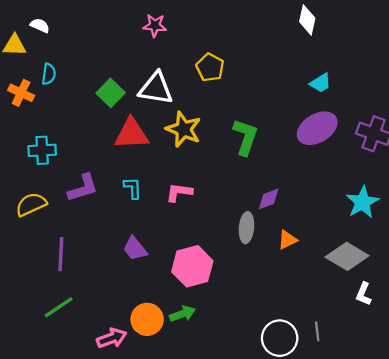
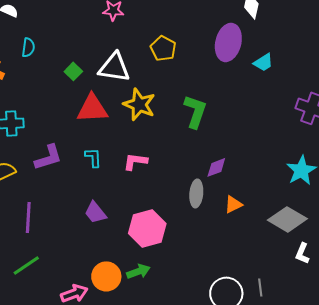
cyan semicircle: (49, 74) -> (28, 47), moved
green square: (111, 93) -> (73, 71), size x0.7
purple ellipse: (317, 128) -> (228, 42), moved, turned -45

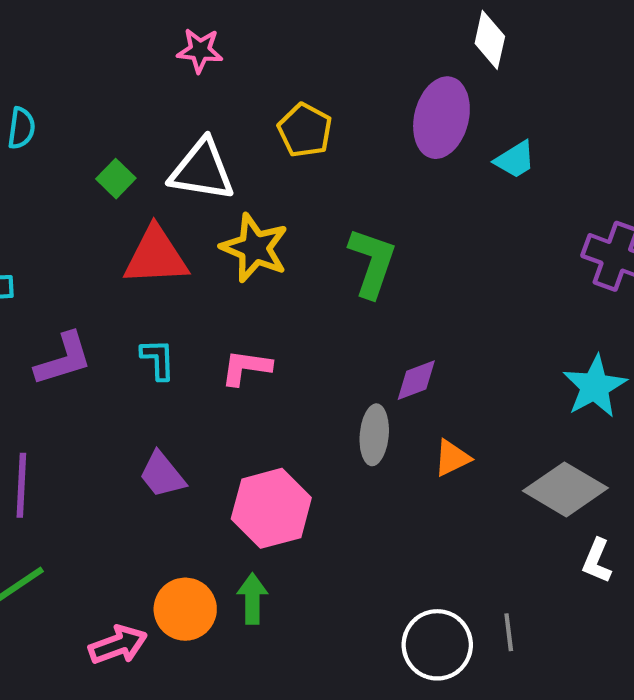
green arrow: (138, 271) -> (252, 599), turned -70

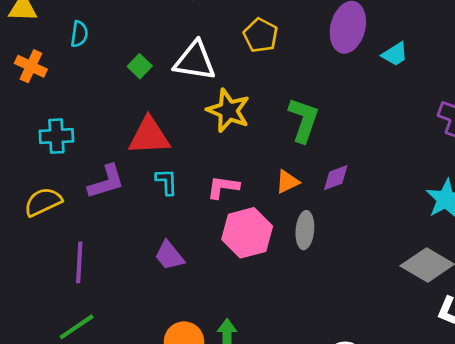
red triangle: (156, 256) -> (149, 136), moved
purple diamond: (416, 380) -> (336, 178), moved
orange triangle: (452, 458) -> (287, 182), moved
pink hexagon: (271, 508) -> (247, 233), moved

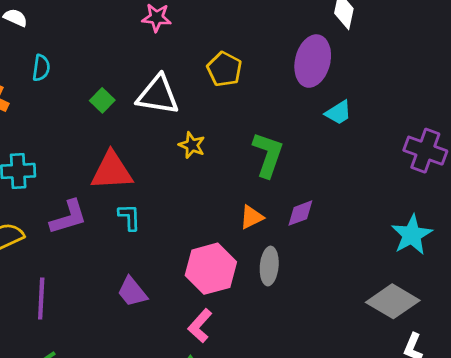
cyan trapezoid: (395, 54) -> (338, 113), moved
yellow star: (228, 111) -> (192, 145), size x0.6
pink L-shape: (223, 187) -> (200, 326), moved, turned -56

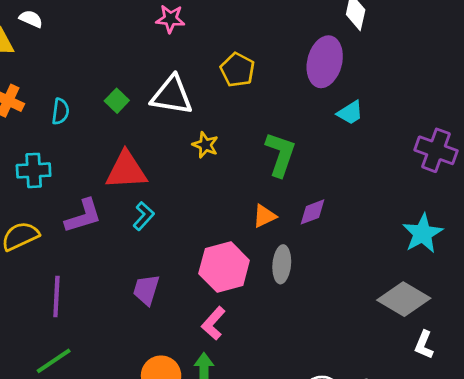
cyan semicircle: (41, 68) -> (60, 111), moved
cyan L-shape: (129, 217) -> (144, 216), turned 44
purple trapezoid: (132, 292) -> (146, 290), turned 56

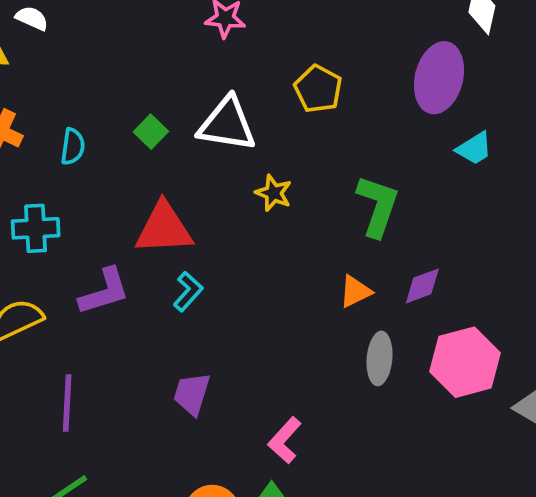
pink hexagon: (224, 267) -> (465, 362), moved

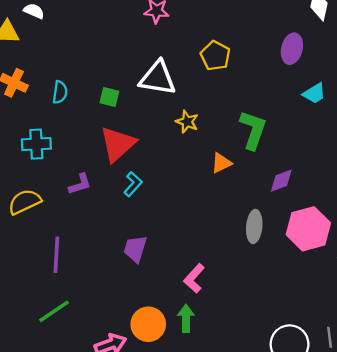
purple ellipse: (439, 78) -> (292, 49), size x0.7
green square: (151, 132) -> (109, 97), moved, turned -30
red triangle: (164, 228) -> (118, 144), turned -39
purple L-shape: (104, 292) -> (80, 184), size x0.7
orange triangle: (355, 292) -> (221, 163), moved

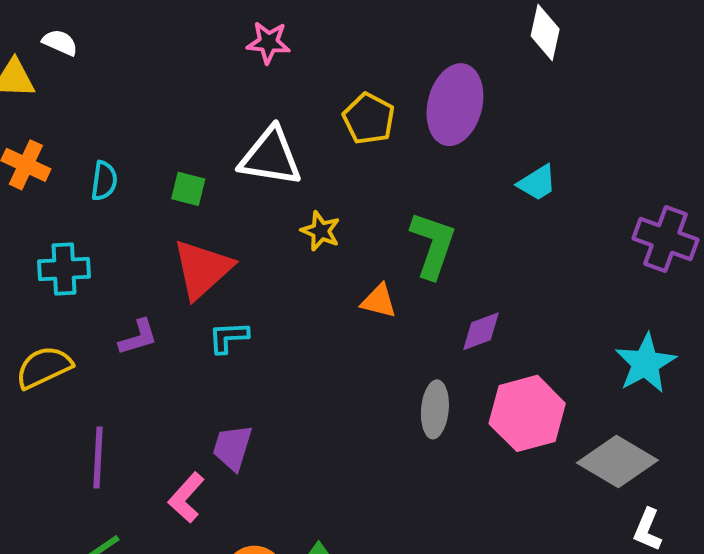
purple ellipse: (292, 49) -> (455, 105), moved, size x1.5
orange triangle: (221, 163) -> (379, 301), turned 40
cyan L-shape: (133, 184) -> (228, 337), turned -135
pink L-shape: (194, 278) -> (186, 498), moved

